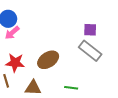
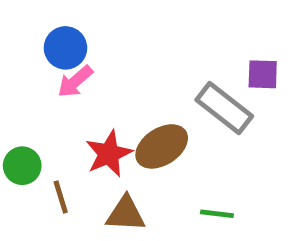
gray rectangle: (90, 51) -> (224, 108), moved
red star: (15, 63) -> (109, 154), moved, turned -30

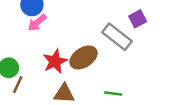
purple square: (263, 74) -> (138, 19), turned -30
brown line: (61, 197) -> (18, 85), moved, turned 42

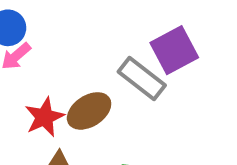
purple square: (138, 19) -> (174, 50), size x1.6

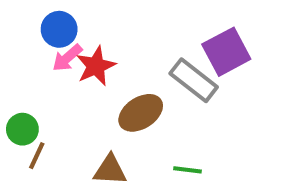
red star: (44, 117) -> (96, 66), moved

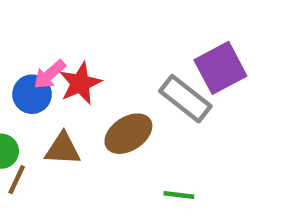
blue circle: (59, 29) -> (32, 94), moved
brown triangle: (110, 170) -> (63, 149), moved

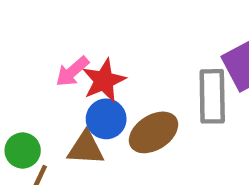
blue circle: (32, 94) -> (106, 119), moved
gray rectangle: (185, 99) -> (212, 96), turned 51

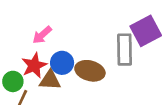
red star: (104, 81) -> (34, 65), moved
brown ellipse: (153, 132) -> (90, 71), turned 48

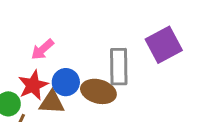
gray rectangle: (125, 50) -> (119, 67), moved

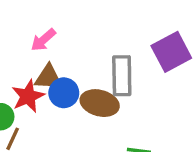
pink arrow: (42, 49) -> (43, 40), moved
brown triangle: (52, 102) -> (48, 77), moved

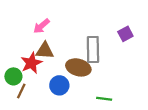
purple square: (171, 52) -> (125, 34), size x0.6
blue circle: (64, 93) -> (59, 85), moved

